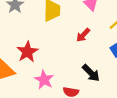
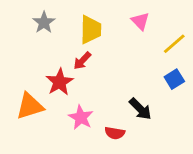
red arrow: (83, 35) -> (82, 61), moved

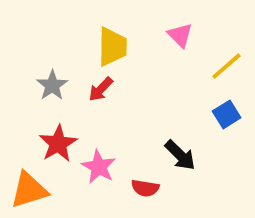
gray star: (44, 22) -> (52, 85), moved
red star: (60, 82) -> (58, 144), moved
orange triangle: (30, 106) -> (29, 190), moved

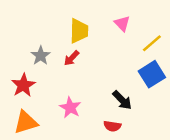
blue square: (227, 114) -> (152, 74), size x1.5
red star: (58, 144) -> (23, 85), moved
red semicircle: (145, 188) -> (112, 126), moved

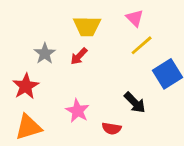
yellow trapezoid: (79, 31) -> (87, 26), turned 90
yellow line: (152, 43) -> (142, 45), moved
red semicircle: (112, 126) -> (112, 128), moved

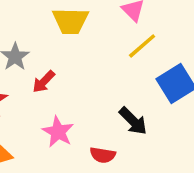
red arrow: (79, 56) -> (44, 82), moved

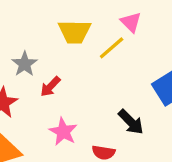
yellow line: (142, 46) -> (112, 48), moved

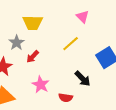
yellow trapezoid: (75, 32) -> (33, 23), moved
yellow line: (112, 48) -> (71, 44), moved

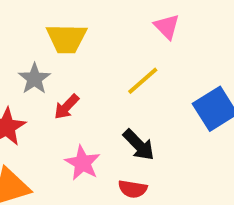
black arrow: (83, 79) -> (139, 145), moved

